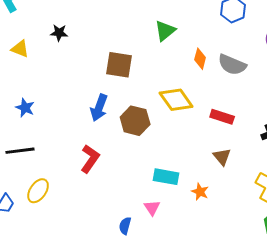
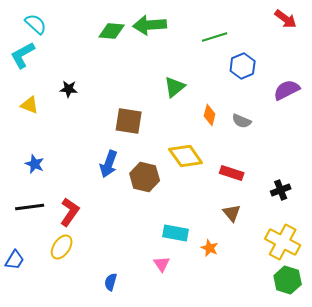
gray semicircle: (232, 65) -> (242, 121), size x0.7
red L-shape: (90, 159) -> (70, 212), moved
yellow ellipse: (38, 191) -> (62, 247), moved
blue semicircle: (125, 226) -> (111, 282), moved

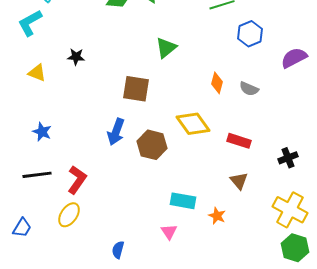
green triangle: (175, 87) -> (166, 48), moved

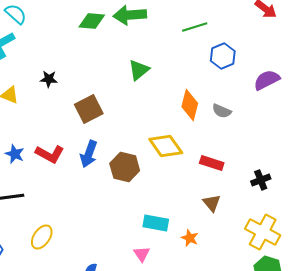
orange diamond: (217, 83) -> (190, 105), size x1.4
brown square: (136, 89) -> (89, 109), moved, turned -36
red L-shape: (77, 180) -> (50, 154), moved, turned 84

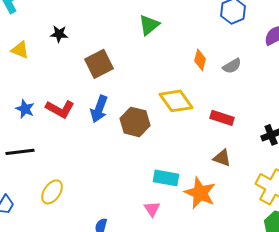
orange diamond: (190, 105) -> (200, 60), size x0.7
gray semicircle: (222, 111) -> (232, 66), turned -54
brown triangle: (212, 203) -> (222, 158), turned -30
orange star: (190, 238) -> (200, 193), size x1.8

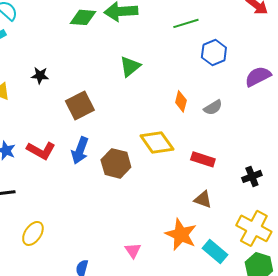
cyan rectangle: (166, 178) -> (215, 251), moved, turned 30

